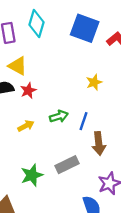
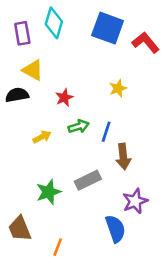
red star: (28, 91) -> (64, 98), moved

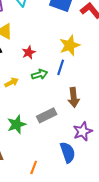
yellow star: (118, 88) -> (70, 45), size x1.5
blue line: (106, 132) -> (61, 67), moved
orange line: (58, 247) -> (34, 167), moved

